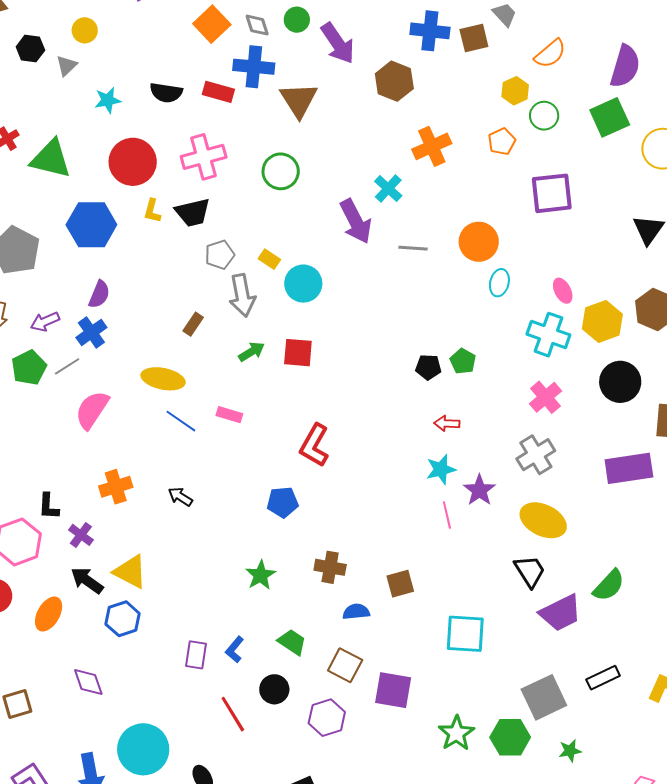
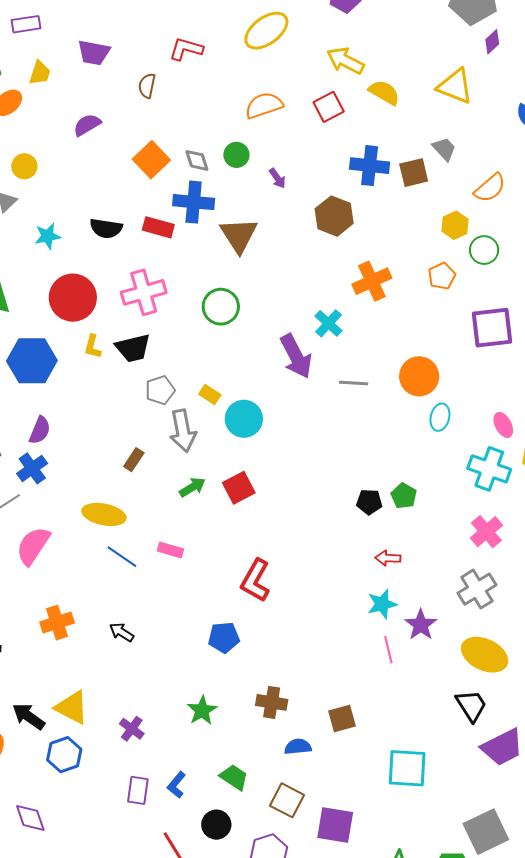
purple arrow: (338, 43) -> (277, 178), size x0.5
red square: (298, 353) -> (239, 488), turned -32
purple cross: (81, 535) -> (132, 729), moved

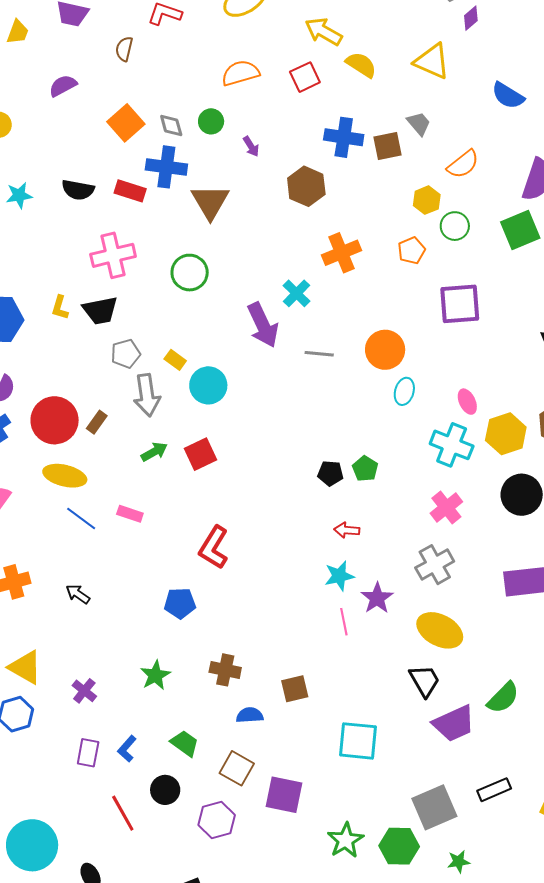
red circle: (73, 298) -> (55, 420), moved

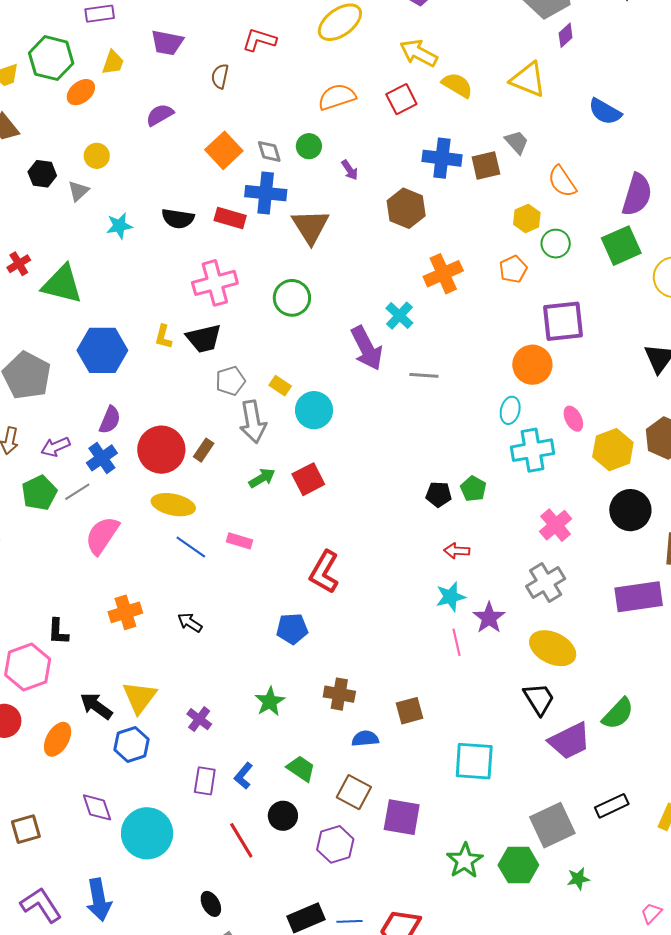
orange semicircle: (463, 164) -> (562, 181), turned 96
orange circle: (385, 350) -> (532, 365), moved
cyan cross: (452, 445) -> (532, 450), moved, turned -30
yellow triangle: (25, 667) -> (140, 697), turned 39
cyan circle: (32, 845) -> (147, 833), moved

